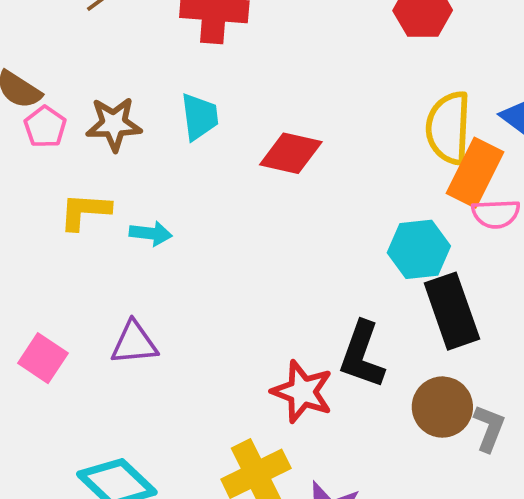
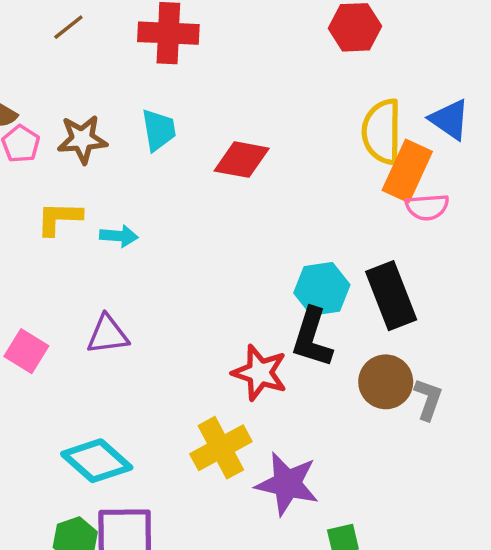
cyan hexagon: (419, 249) -> (322, 289), moved

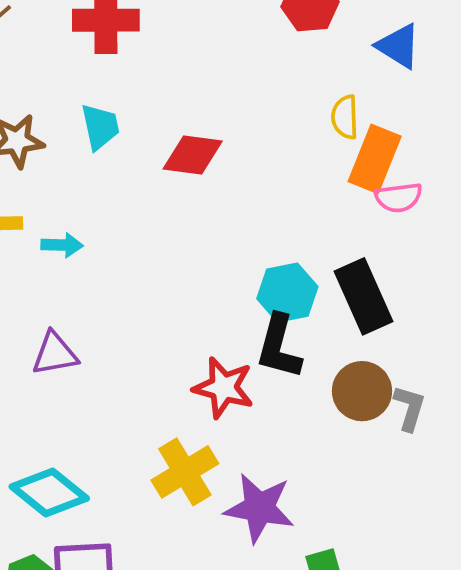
blue triangle: (450, 120) -> (398, 46), moved
yellow semicircle: (382, 132) -> (345, 117), size x0.6

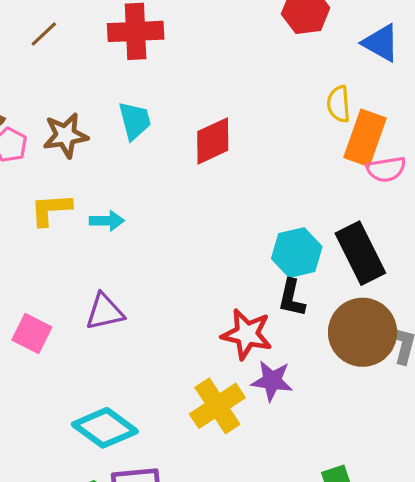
red diamond: (193, 155) -> (213, 141), turned -30
black L-shape: (279, 347) -> (292, 298), size x0.7
brown circle: (362, 391) -> (363, 332), size x1.4
purple star: (259, 508) -> (272, 381), moved, size x0.7

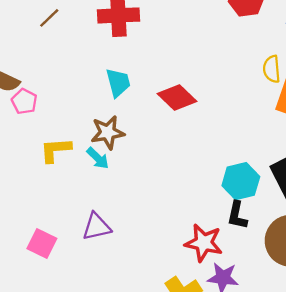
brown star: (66, 135) -> (108, 132), moved
red diamond: (213, 141) -> (177, 98), turned 69
cyan arrow: (107, 221) -> (98, 158), turned 45

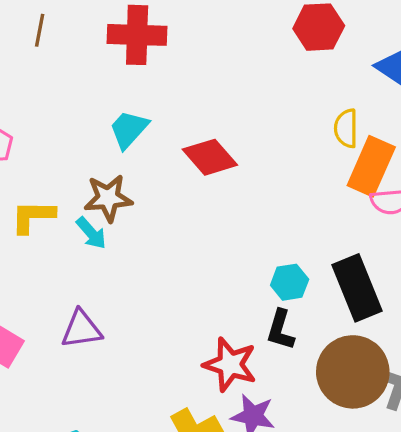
brown line: (49, 18) -> (40, 30), turned -40
cyan trapezoid: (118, 83) -> (129, 129), turned -128
cyan hexagon: (241, 181) -> (290, 282), size x0.7

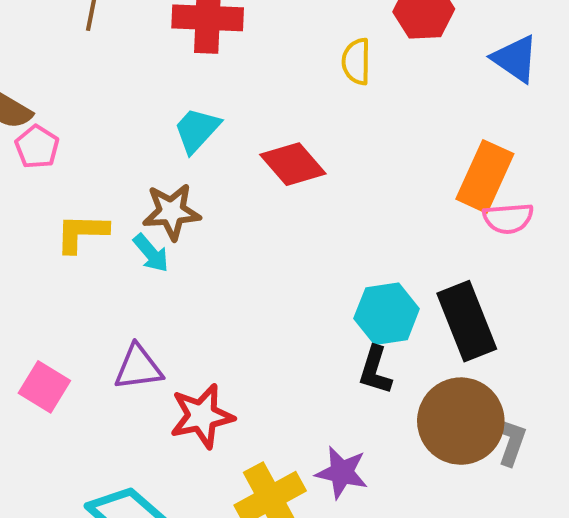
yellow semicircle: (346, 128) -> (356, 62), moved
cyan hexagon: (290, 282) -> (387, 314), size x1.4
red star: (230, 364) -> (202, 416), moved, turned -30

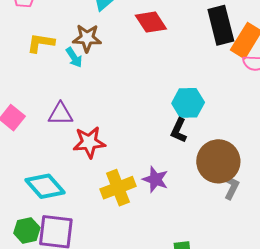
black rectangle: (467, 321) -> (221, 25), moved
gray L-shape: (510, 441) -> (231, 187), moved

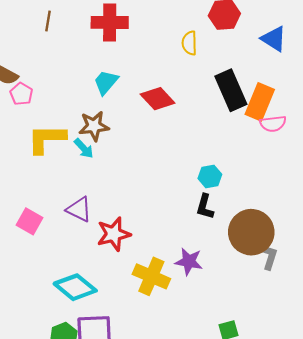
yellow L-shape: (41, 43) -> (47, 139), size x1.4
cyan hexagon: (188, 103) -> (210, 176), size x0.7
purple triangle: (60, 114) -> (79, 209), turned 36
yellow cross: (118, 188) -> (151, 276), turned -36

